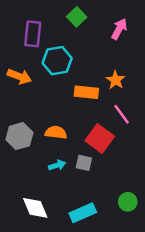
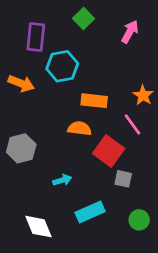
orange star: (116, 80) -> (143, 95), moved
orange semicircle: (56, 132) -> (79, 128), moved
gray square: (84, 163) -> (123, 179), moved
cyan rectangle: (83, 213) -> (90, 212), moved

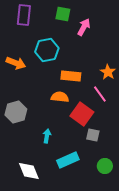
green square: (83, 19) -> (63, 14), turned -35
pink arrow: (130, 32) -> (84, 27), moved
purple rectangle: (36, 37) -> (24, 15), moved
cyan arrow: (62, 180) -> (47, 136), turned -64

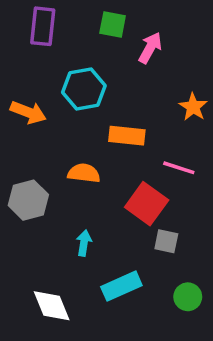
orange star: (108, 72) -> (193, 107), moved
pink line: (100, 94) -> (179, 168), turned -36
orange semicircle: (60, 97) -> (84, 173), moved

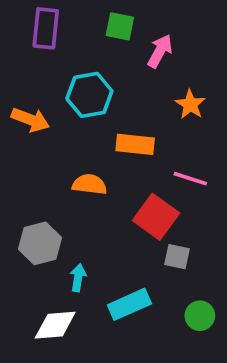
orange star: (193, 107) -> (190, 104), moved
gray hexagon: (28, 200) -> (40, 243), moved
cyan arrow: (84, 243) -> (78, 278), moved
white diamond: (52, 306) -> (55, 325), turned -72

